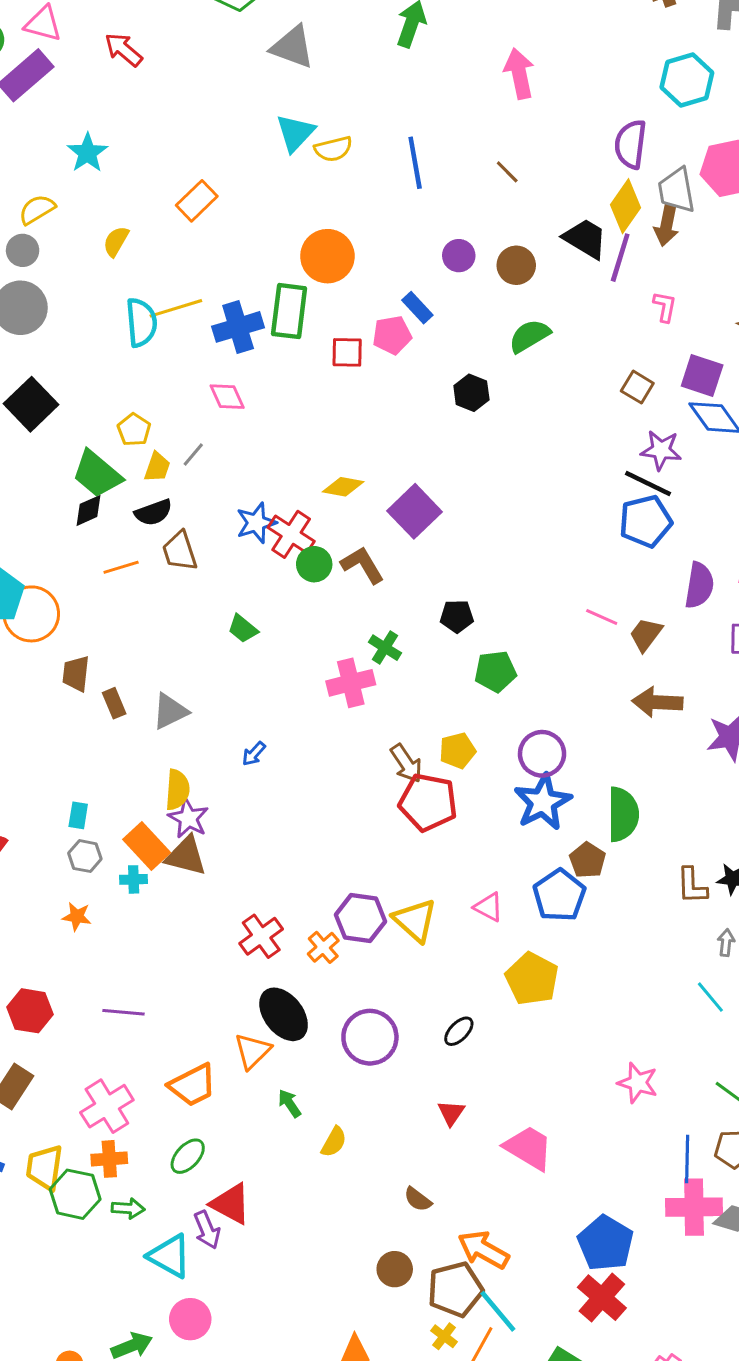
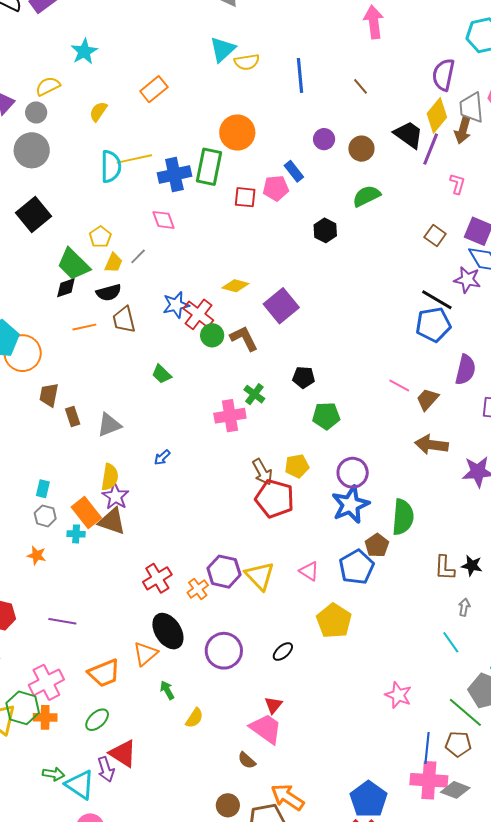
purple star: (661, 450) -> (467, 280), moved
pink trapezoid: (529, 1148) -> (266, 729), moved
green hexagon: (75, 1194) -> (23, 708), moved
green arrow: (128, 1208) -> (53, 774), moved

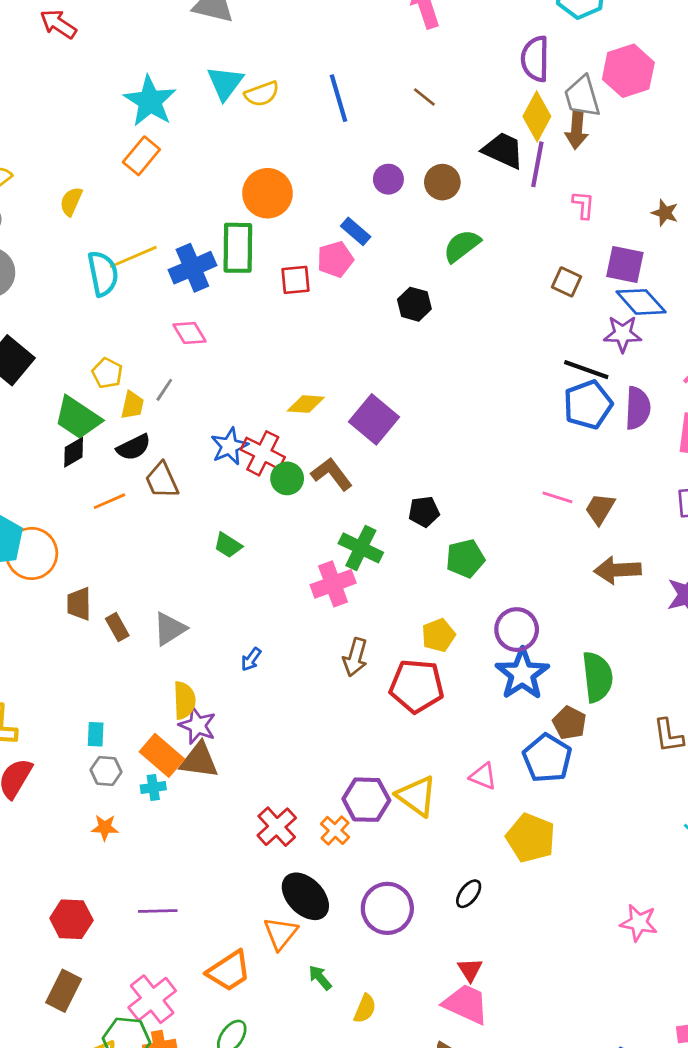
cyan star: (84, 51) -> (150, 101), moved, size x1.4
purple semicircle: (465, 370) -> (638, 408), moved
green cross: (254, 394) -> (361, 548), size x1.4
brown arrow: (262, 472) -> (355, 657), moved, turned 56

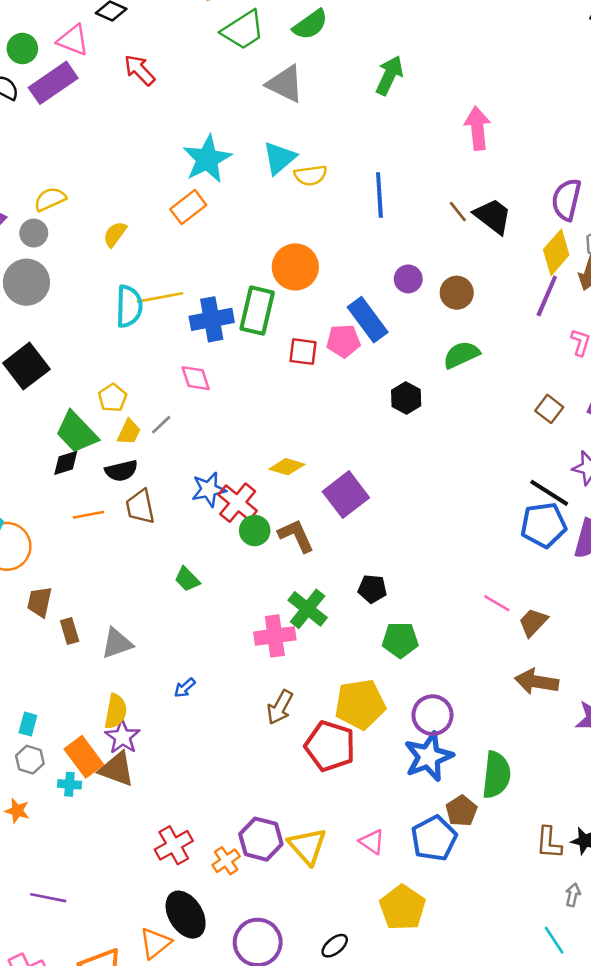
black trapezoid: (503, 150) -> (493, 216), moved
blue rectangle: (356, 231) -> (368, 320), size x1.6
yellow pentagon: (438, 635) -> (360, 704), size x1.6

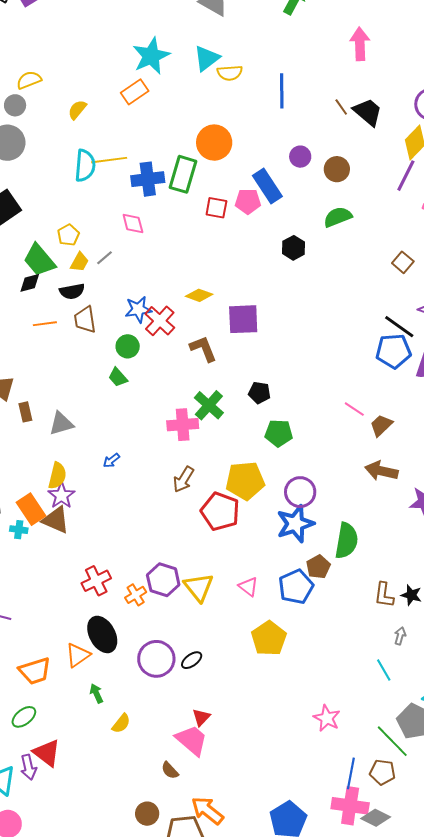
purple square: (346, 495) -> (243, 319), turned 32
green circle: (255, 531) -> (128, 346), moved
black ellipse: (335, 946) -> (192, 660), moved

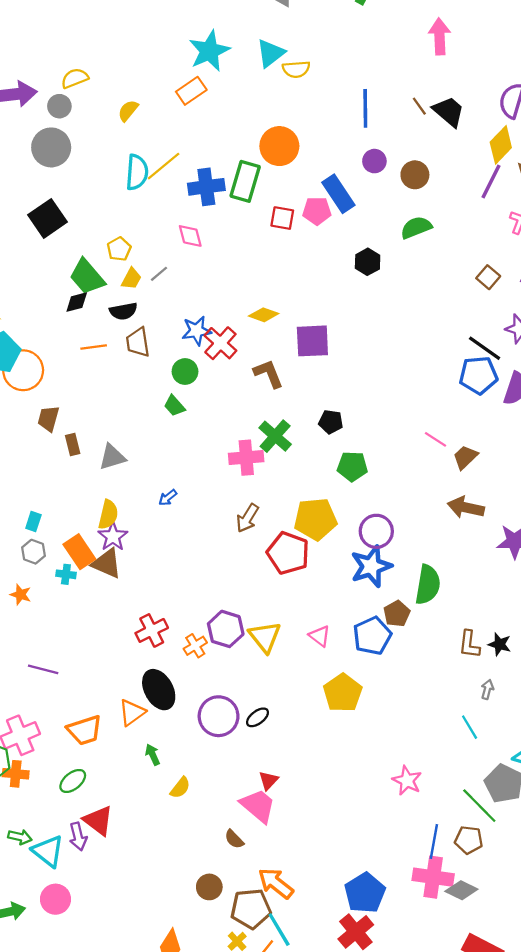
blue line: (282, 91) -> (365, 108), moved
yellow line: (109, 160) -> (164, 166), turned -32

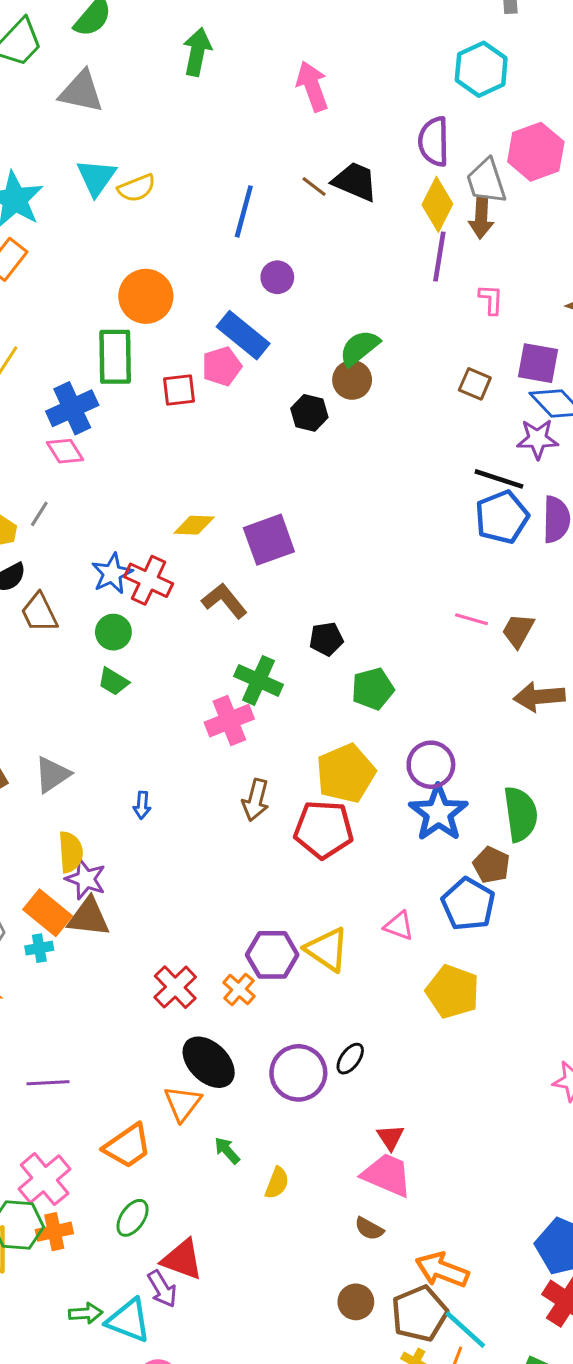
blue line: (365, 108) -> (244, 211), turned 33
brown circle: (415, 175) -> (352, 380), moved
blue cross: (206, 187) -> (72, 408), moved
blue arrow: (168, 498) -> (142, 805), turned -30

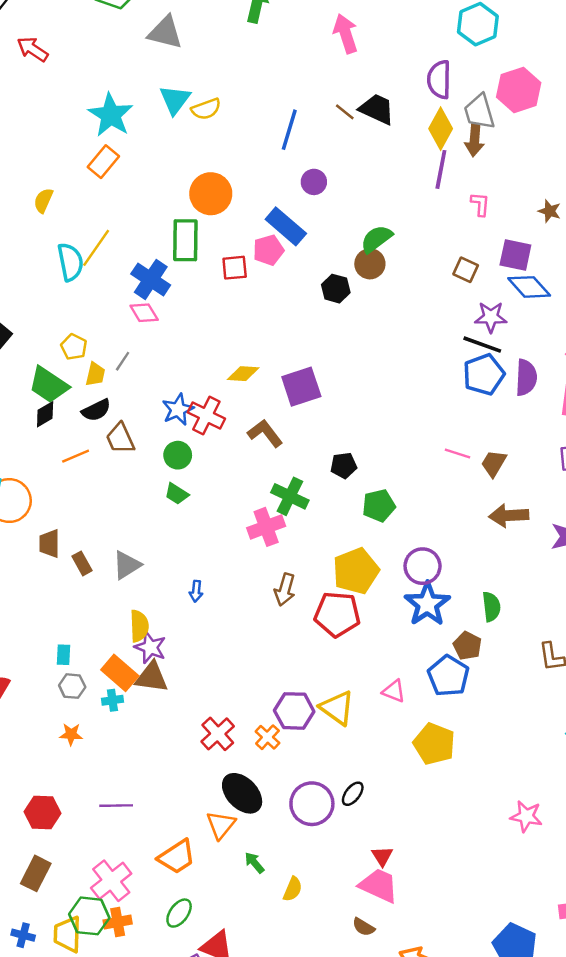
blue cross: (72, 408) -> (151, 279), turned -33
purple star: (538, 439) -> (491, 317), moved
green semicircle: (521, 814) -> (491, 607), size x0.7

